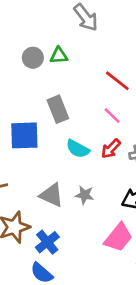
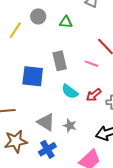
gray circle: (33, 58) -> (38, 16), moved
pink line: (112, 116) -> (91, 64), moved, turned -32
blue cross: (47, 242) -> (47, 149), moved

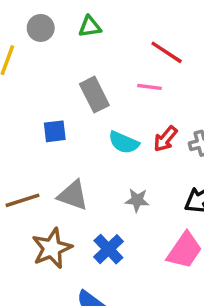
blue square: (33, 76) -> (55, 131), size x0.6
gray triangle: (46, 122) -> (73, 195), moved

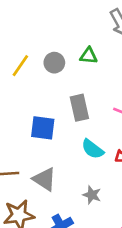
gray circle: (41, 28) -> (54, 63), moved
blue square: (55, 131) -> (43, 128), size x1.4

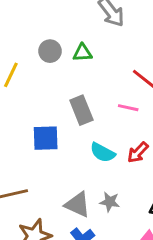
gray circle: (54, 63) -> (50, 51), moved
gray triangle: (44, 179) -> (78, 205), moved

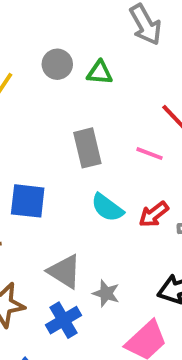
blue square: (46, 138) -> (28, 201), moved
gray star: (110, 202) -> (106, 293), moved

